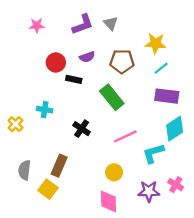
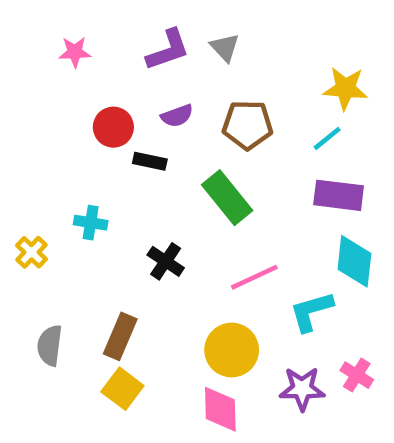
yellow star: (156, 43) -> (345, 88), moved
cyan diamond: (175, 129) -> (354, 261), turned -50
yellow circle: (114, 172) -> (232, 350), size x1.5
yellow square: (48, 189) -> (122, 389), moved

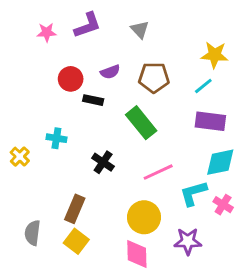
purple L-shape: (168, 50) -> (88, 25), moved
cyan diamond: (354, 261) -> (220, 162), turned 72
gray semicircle: (50, 345) -> (32, 233), moved
pink cross: (357, 375) -> (223, 205), moved

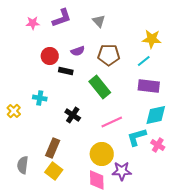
purple star: (188, 241) -> (122, 171), moved

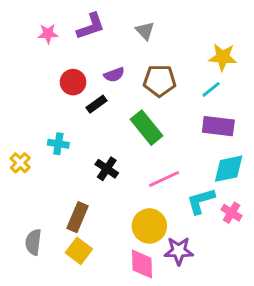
black rectangle: (66, 71) -> (97, 104), turned -48

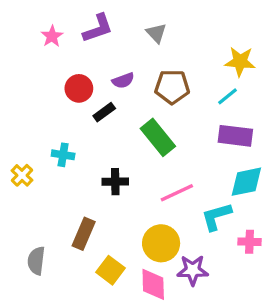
pink star: (48, 34) -> (52, 36), turned -30
black cross: (107, 169) -> (115, 182), turned -35
pink cross: (232, 213) -> (250, 242), moved, turned -30
yellow square: (79, 251) -> (110, 270), moved

